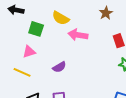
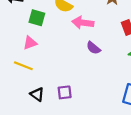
purple semicircle: (59, 67) -> (93, 48), moved, turned 72

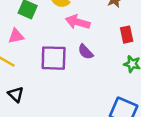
purple square: (65, 92) -> (54, 58), moved, size x1.6

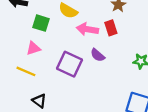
red rectangle: (127, 35) -> (111, 28), moved
purple square: (54, 58) -> (69, 64), turned 30

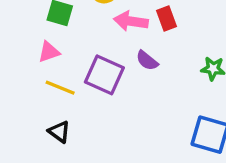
yellow line: (26, 71) -> (60, 88), moved

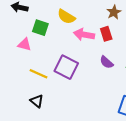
pink triangle: (49, 52) -> (25, 44), moved, turned 32
purple semicircle: (147, 60) -> (107, 62), moved

